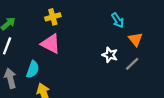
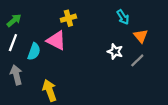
yellow cross: (53, 17) -> (68, 18), moved
cyan semicircle: (33, 69) -> (34, 52), moved

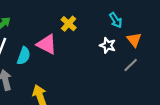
yellow cross: (68, 18) -> (69, 24), moved, turned -32
white star: (115, 52) -> (108, 45), moved

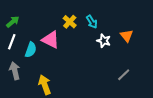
cyan arrow: (116, 20) -> (92, 22), moved
gray line: (131, 65) -> (124, 75), moved

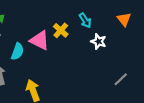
yellow cross: (70, 22) -> (61, 30), moved
orange triangle: (127, 36) -> (124, 19), moved

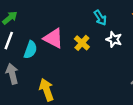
yellow cross: (61, 30) -> (82, 43), moved

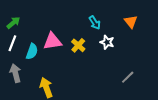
pink triangle: (53, 38) -> (53, 41), turned -36

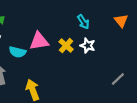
white star: (107, 42) -> (88, 46), moved
cyan semicircle: (32, 51) -> (17, 52), turned 84

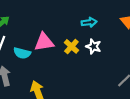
cyan arrow: (83, 22) -> (89, 22), turned -64

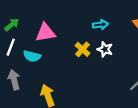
pink triangle: (44, 42) -> (45, 33), moved

